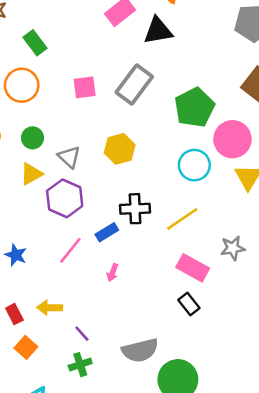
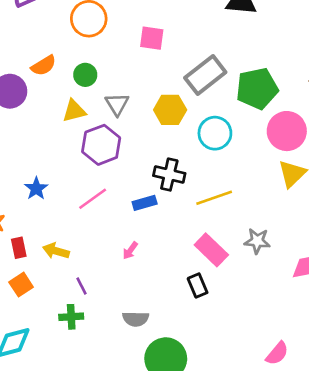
gray rectangle: (134, 85) -> (205, 75), moved
cyan circle: (194, 165) -> (215, 133), moved
blue rectangle: (107, 232) -> (145, 203), moved
pink arrow: (112, 273) -> (130, 251), moved
gray semicircle: (140, 350) -> (136, 319), size x0.7

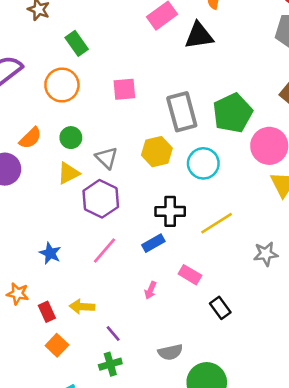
gray rectangle: (205, 75) -> (182, 112), turned -54
pink rectangle: (211, 250) -> (190, 275), moved, size x0.7

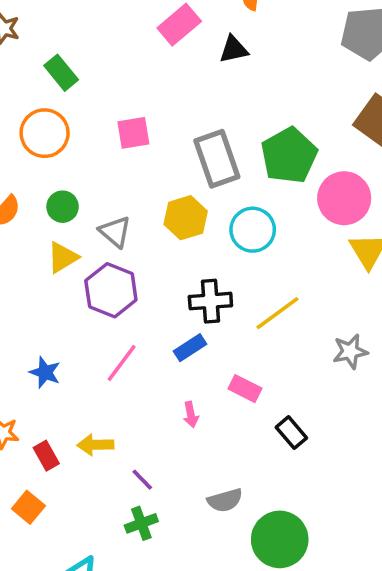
black triangle: (199, 36) -> (234, 49), size x0.7
pink arrow: (151, 290) -> (191, 415), turned -30
orange square: (57, 345) -> (28, 507), moved

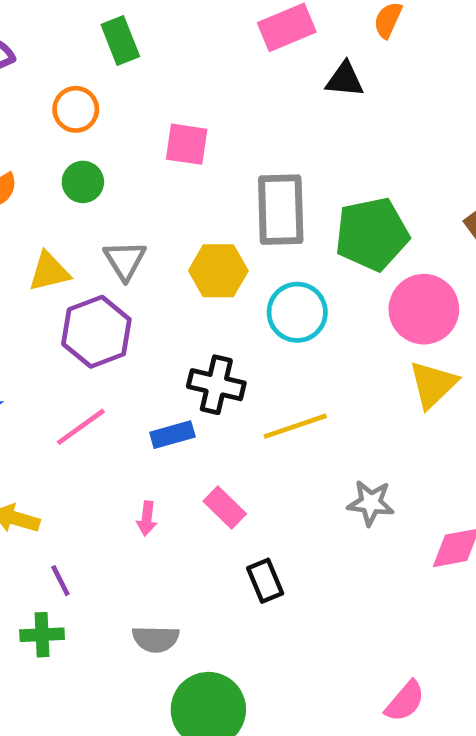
orange circle: (45, 133) -> (76, 109), size x0.7
green circle: (63, 207) -> (83, 182), moved

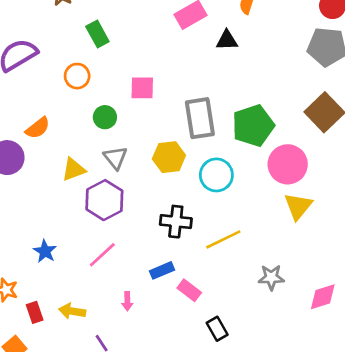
green circle: (83, 182) -> (105, 117), moved
blue rectangle: (172, 435) -> (162, 270), moved
pink arrow: (147, 519) -> (127, 301), moved

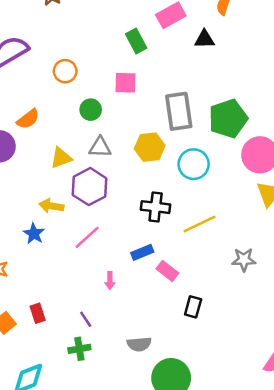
green rectangle: (97, 34) -> (136, 41), moved
gray triangle: (115, 158) -> (100, 147), turned -50
yellow arrow: (72, 311) -> (51, 206), moved
red rectangle: (35, 312) -> (38, 313), moved
black rectangle: (217, 329) -> (193, 307), turned 45

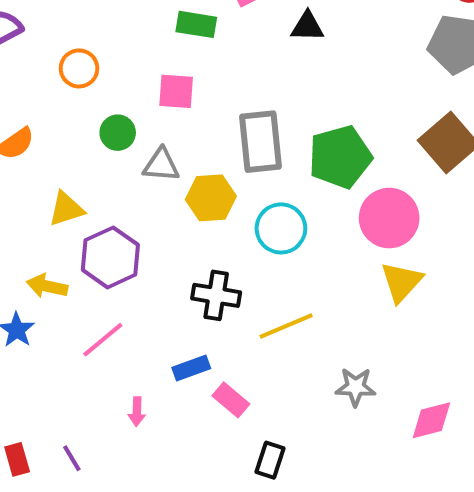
green rectangle: (136, 41) -> (196, 24), turned -55
gray triangle: (100, 147) -> (161, 165), moved
purple line: (86, 319) -> (72, 458), moved

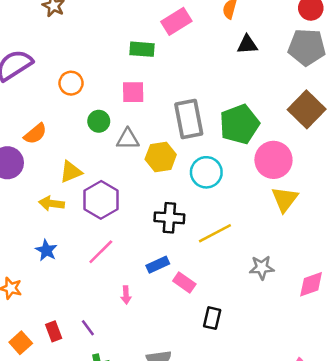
black triangle: (307, 26) -> (247, 44), moved
yellow arrow: (47, 286) -> (52, 203), moved

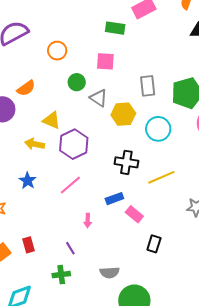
gray rectangle: (189, 119) -> (148, 86), size x0.7
gray triangle: (128, 139) -> (98, 98), turned 30
yellow triangle: (71, 172) -> (52, 120), turned 42
purple line: (88, 328) -> (70, 248), moved

